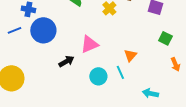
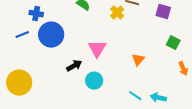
pink triangle: (89, 44) -> (97, 49), turned -36
cyan line: (120, 72) -> (135, 96), moved, turned -32
cyan circle: (98, 76) -> (94, 81), moved

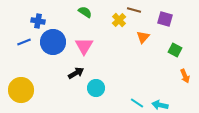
pink triangle: (97, 49) -> (84, 46), moved
orange triangle: (138, 60) -> (143, 37), moved

